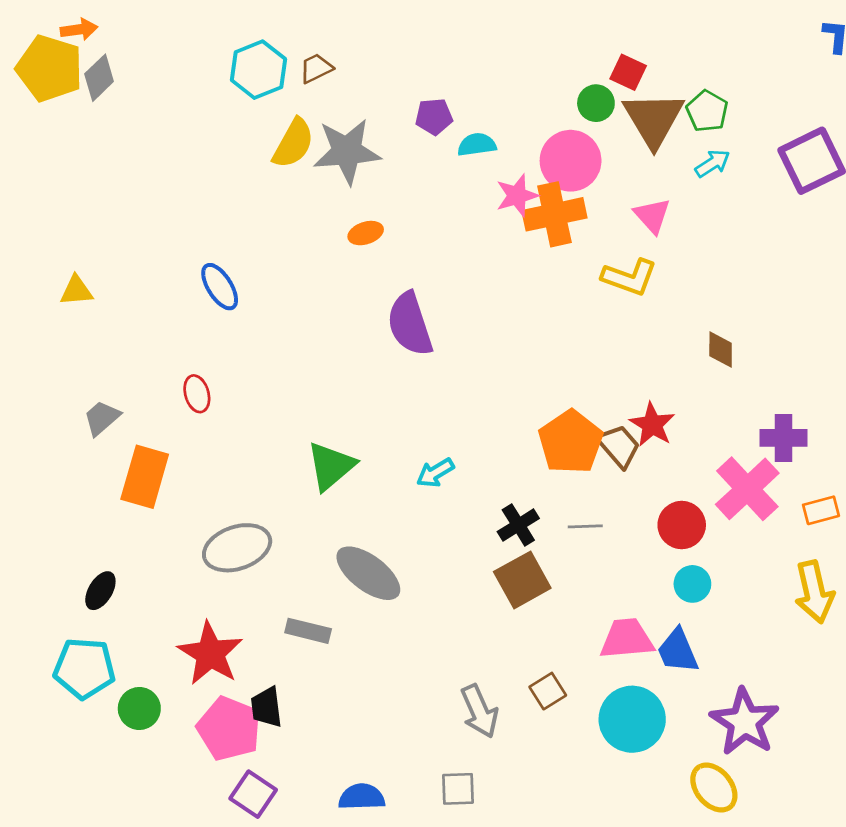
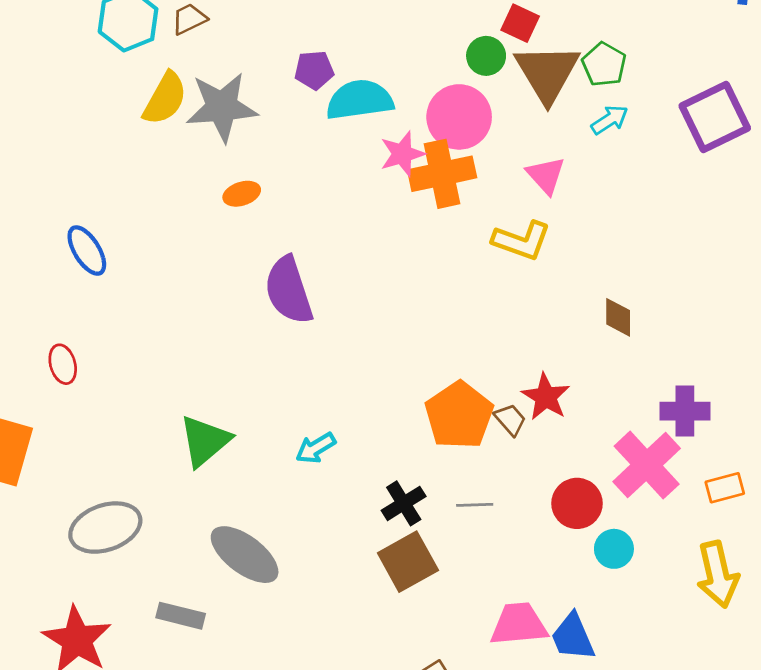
cyan semicircle: (477, 145) -> (360, 100), size x1.6
brown trapezoid: (619, 446) -> (510, 420), size x0.7
cyan circle: (692, 584) -> (614, 549), moved

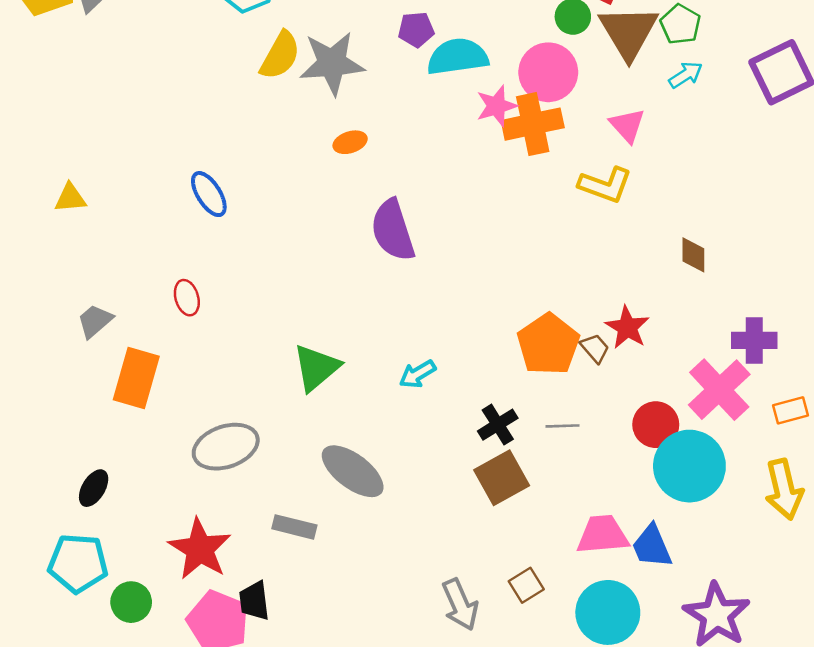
cyan circle: (614, 549) -> (689, 466), size x2.0

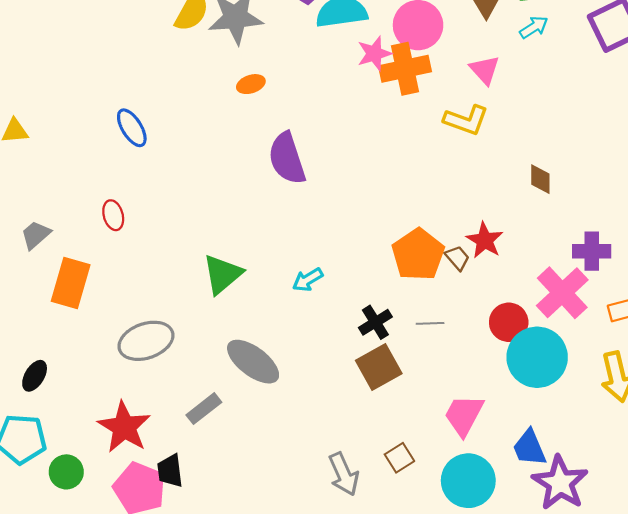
gray rectangle: (294, 527) -> (204, 409), turned -52
pink trapezoid: (603, 535) -> (464, 415), turned -57
blue trapezoid: (652, 546) -> (529, 448), moved

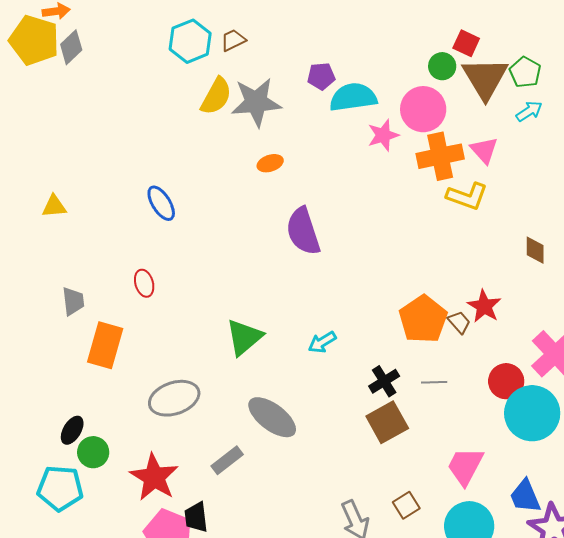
orange cross: (405, 69) -> (440, 156), moved
gray trapezoid: (36, 235) -> (73, 301), turned 124
green circle: (66, 472) -> (93, 452), moved

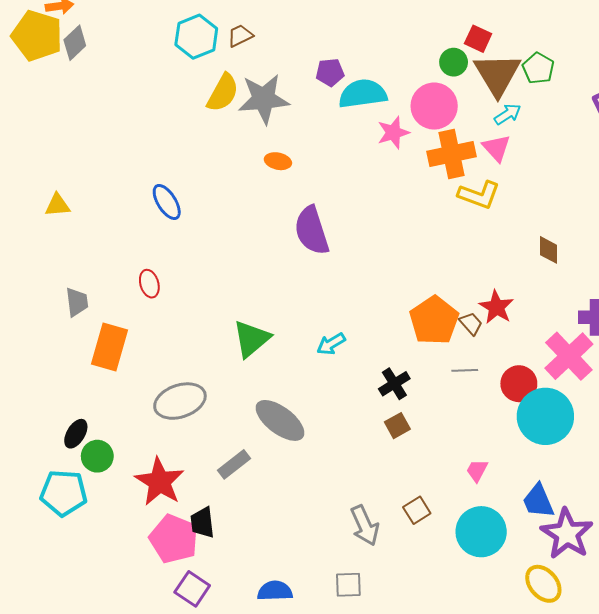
cyan arrow: (529, 111) -> (508, 114), moved
orange ellipse: (270, 163) -> (278, 161), turned 30
gray line: (434, 382) -> (465, 370), moved
brown square: (387, 422) -> (397, 426), size x0.6
pink trapezoid: (465, 466) -> (477, 470), size x0.6

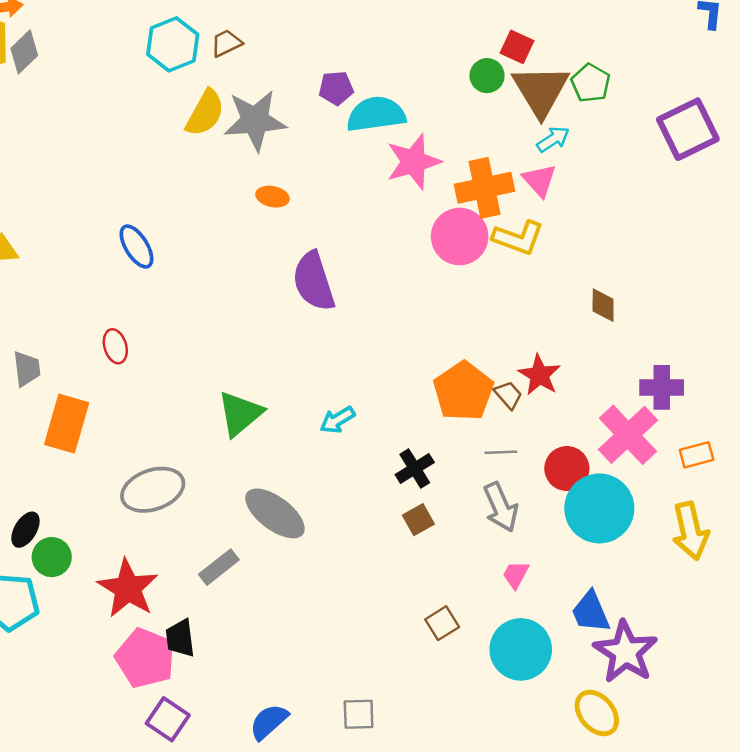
pink circle: (434, 106) -> (460, 237), moved
pink star: (393, 133) -> (413, 162), size x1.4
gray arrow: (365, 526) -> (501, 507), moved
blue semicircle: (275, 591) -> (269, 722), turned -40

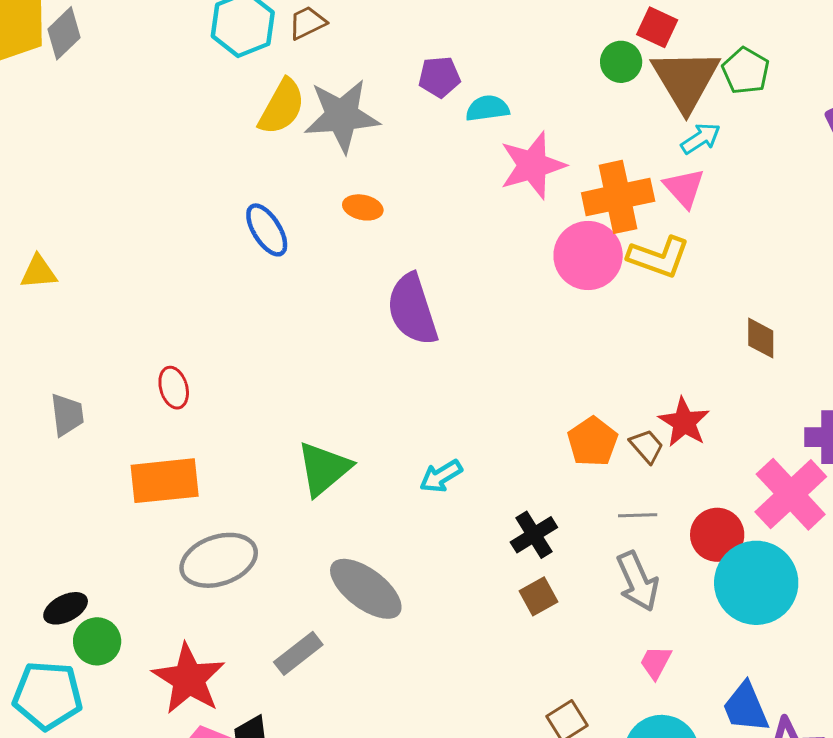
cyan semicircle: (376, 114) -> (487, 108), size x0.6
blue ellipse: (137, 246) -> (267, 230), moved
orange pentagon: (463, 391) -> (593, 442), size x0.7
orange rectangle: (67, 424) -> (165, 481), moved, turned 68
black ellipse: (25, 530) -> (66, 608), turned 32

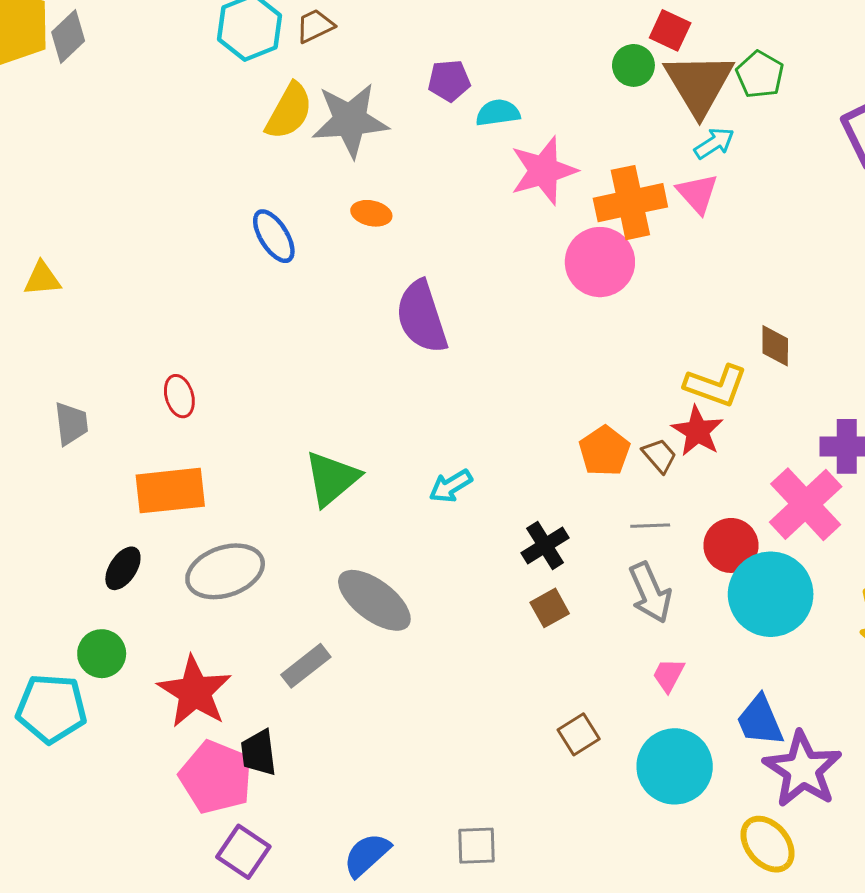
yellow L-shape: (659, 257) -> (716, 385), moved
black ellipse: (66, 608) -> (123, 568), moved, turned -30

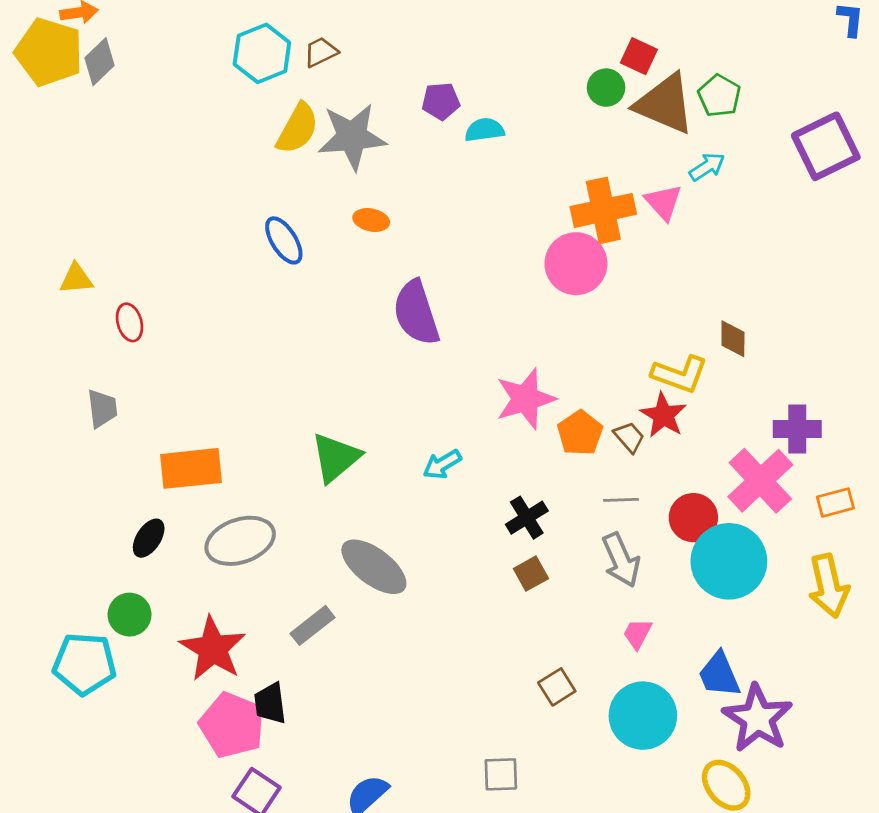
brown triangle: (699, 84) -> (665, 104), turned -36
cyan arrow: (714, 143) -> (707, 167), moved
pink star: (544, 171) -> (525, 399), moved
red ellipse: (179, 396) -> (130, 322), moved
gray square: (477, 846) -> (501, 774), moved

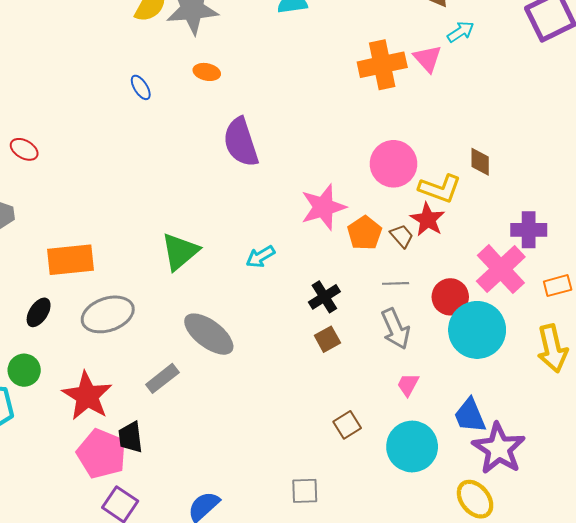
blue ellipse: (284, 240) -> (141, 87), size x0.7
pink circle: (576, 264) -> (394, 164), moved
red ellipse: (130, 322) -> (24, 149), turned -44

